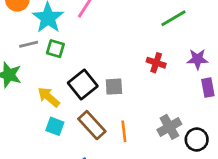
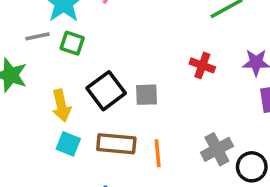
yellow arrow: (49, 97) -> (61, 106), turned -145
brown rectangle: (92, 125) -> (116, 144), turned -44

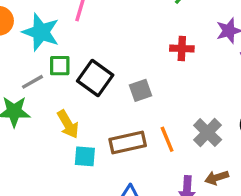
gray line: (38, 36) -> (33, 82), moved
black square: (106, 91) -> (95, 78), moved
gray cross: (217, 149) -> (208, 132), moved

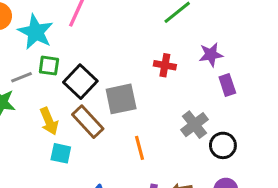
gray square: (141, 90) -> (121, 99), size x1.5
gray cross: (208, 132) -> (194, 125), moved
brown rectangle: (128, 143) -> (88, 122), moved, turned 52

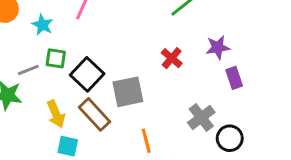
cyan star: (36, 32) -> (42, 25), size x0.6
red cross: (165, 65) -> (172, 58), turned 30

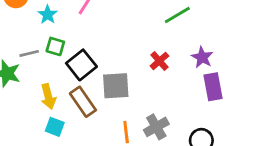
purple star: (218, 47) -> (202, 57), turned 30
purple rectangle: (234, 78) -> (213, 87), size x1.4
gray cross: (201, 117) -> (156, 127), moved

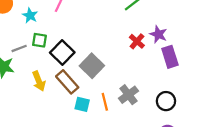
red cross: (159, 61) -> (137, 41), moved
gray square: (116, 86) -> (92, 66), turned -35
cyan square: (55, 127) -> (82, 104), moved

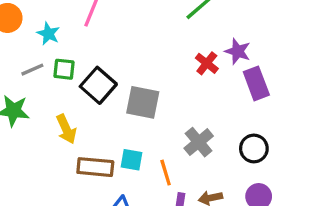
gray line: (19, 48) -> (32, 70), moved
gray square: (92, 66) -> (143, 102), turned -30
brown rectangle: (67, 82) -> (95, 167), moved, turned -40
orange line: (105, 102) -> (166, 173), moved

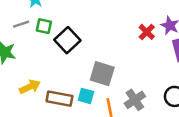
gray square: (143, 102) -> (102, 74), moved
yellow arrow: (66, 129) -> (30, 87), moved, turned -96
gray cross: (199, 142) -> (135, 100), moved

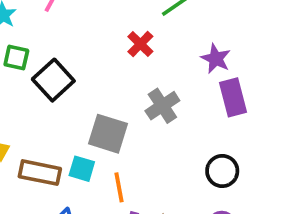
red cross: (147, 32) -> (140, 44), moved
gray cross: (135, 100) -> (162, 106), moved

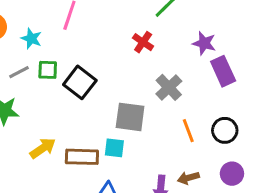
orange line: (119, 187) -> (188, 131), moved

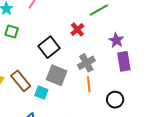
black square: (80, 82) -> (49, 47), moved
orange line: (188, 131) -> (89, 84), moved
brown rectangle: (82, 157) -> (21, 81), moved, turned 35

